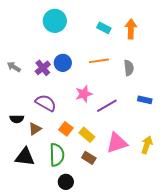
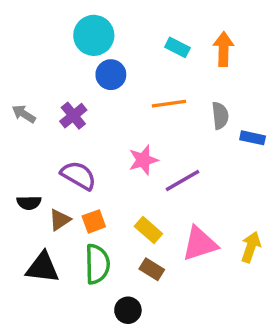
blue circle: (63, 63) -> (111, 75), moved
blue rectangle: (145, 100) -> (253, 138), moved
orange square: (66, 129) -> (94, 221), moved, turned 32
black circle: (66, 182) -> (128, 310), moved

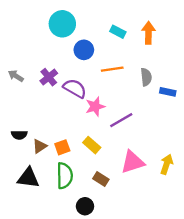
blue circle: (111, 75) -> (84, 50), moved
purple semicircle: (78, 175) -> (75, 88), moved
yellow rectangle: (148, 230) -> (92, 145), moved

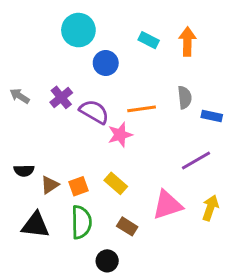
orange line: (112, 69) -> (142, 109), moved
purple line: (121, 120) -> (196, 161), moved

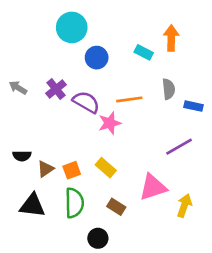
cyan rectangle: (149, 40) -> (144, 52), moved
yellow arrow: (210, 208) -> (184, 206), moved

